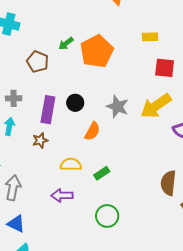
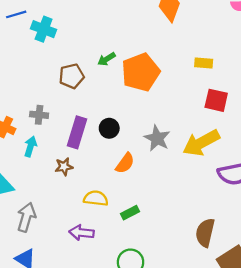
brown pentagon: (38, 62) -> (72, 76), turned 30

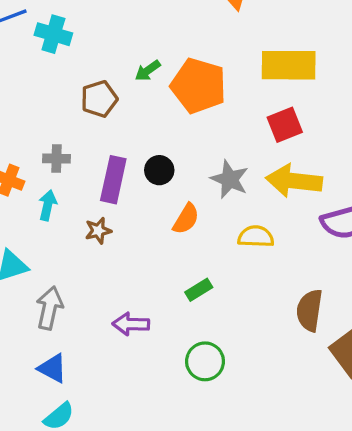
yellow rectangle: (204, 63) -> (289, 65), size x2.0
orange pentagon: (141, 72) -> (199, 86), turned -30
red square: (216, 100) -> (285, 125), moved, turned -30
yellow arrow: (201, 143) -> (294, 181), turned 39
yellow semicircle: (96, 198) -> (256, 237), moved

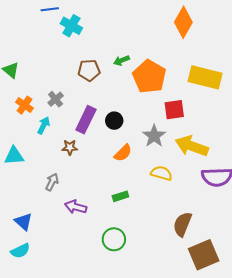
red square: (285, 125) -> (174, 110), moved
gray cross: (57, 159) -> (56, 99), turned 35
gray arrow: (49, 308) -> (52, 182), moved, size x0.7

